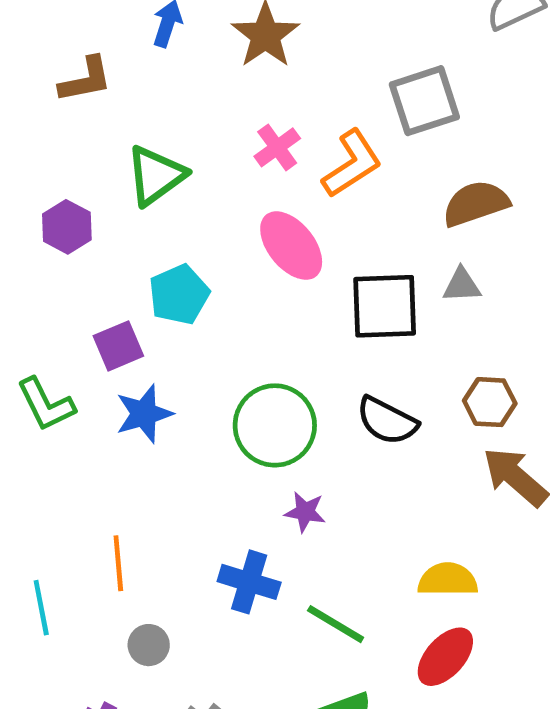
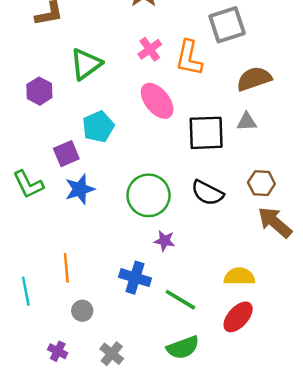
orange L-shape: (352, 164) -> (189, 58), turned 135

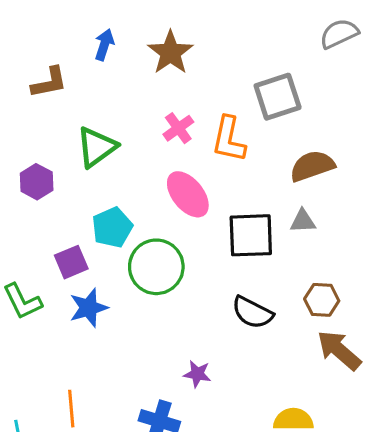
green circle: (149, 195) -> (156, 267), moved

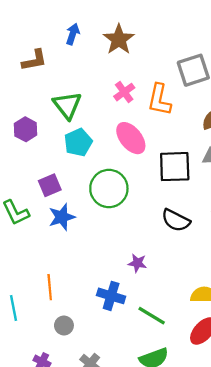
green triangle: (96, 147) -> (67, 105), turned -32
cyan pentagon: (112, 227) -> (78, 142), moved

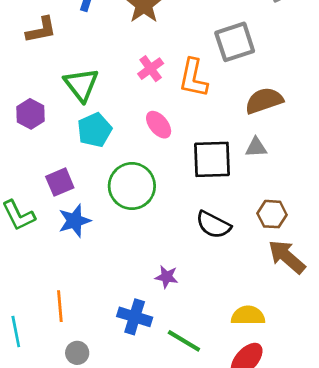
pink ellipse: (131, 138) -> (159, 125), size x0.7

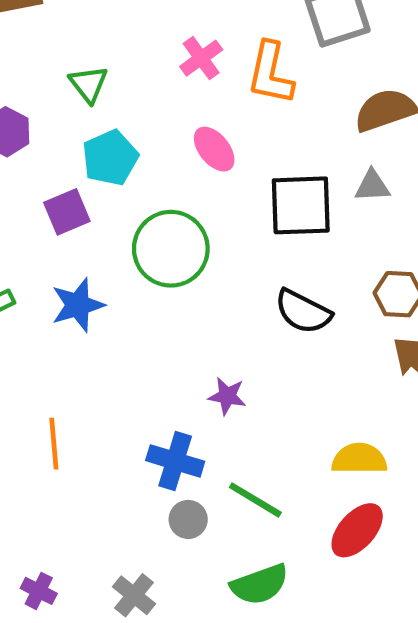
green triangle: (81, 85) -> (89, 84), size x0.7
purple square: (60, 182) -> (67, 212), moved
gray circle: (77, 353) -> (188, 519), moved

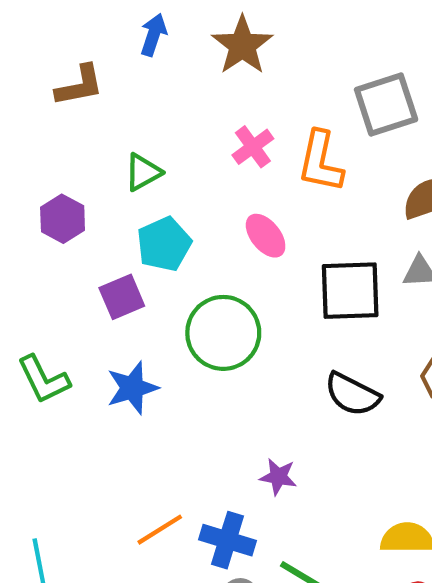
green triangle: (89, 84) -> (143, 172), turned 39
orange line: (54, 444) -> (160, 530), moved, turned 63

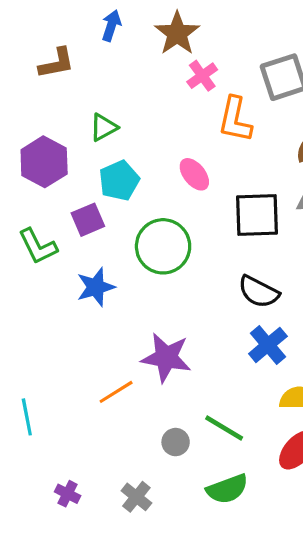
pink cross: (253, 147) -> (202, 76), moved
purple hexagon: (63, 219) -> (44, 162), size x1.4
green L-shape: (44, 379) -> (38, 246), moved
purple star: (278, 477) -> (166, 357), moved, size x1.8
blue cross: (227, 540) -> (268, 345), moved, turned 33

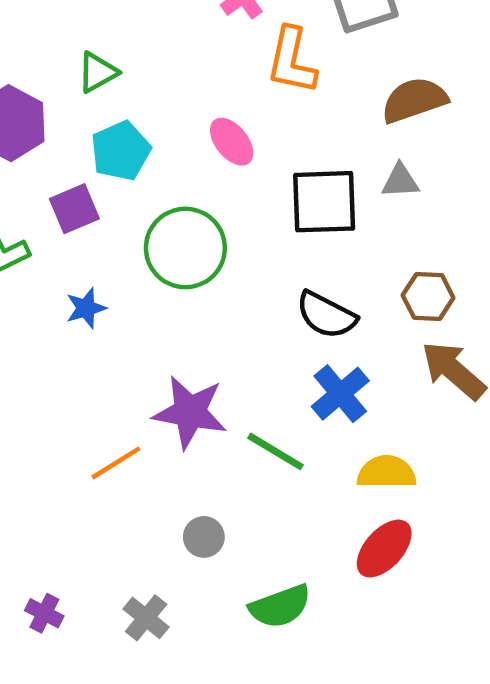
blue star: (96, 287) -> (86, 308), size x0.7
green line: (224, 428) -> (276, 451), moved

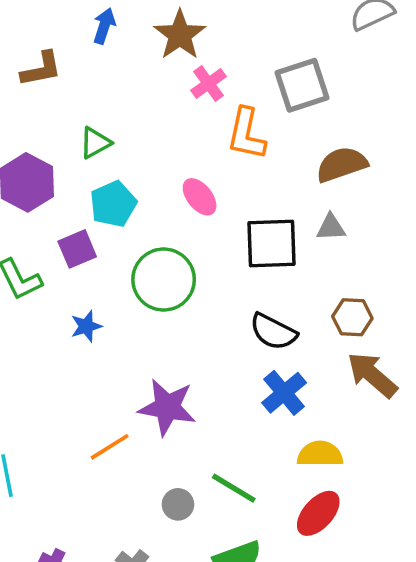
green line: (276, 451) -> (234, 488), moved

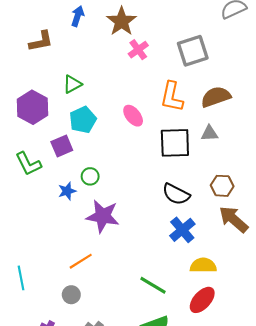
orange L-shape: (246, 134) -> (172, 97), moved
green circle: (164, 280) -> (90, 176), moved, size x0.5
purple star: (167, 407) -> (103, 216), moved
gray circle: (178, 504) -> (71, 295), moved

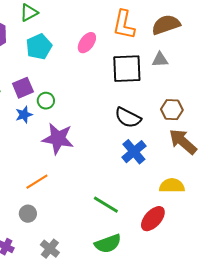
pink ellipse: (133, 116) -> (87, 43), turned 75
purple square: (62, 146) -> (23, 88), moved
yellow semicircle: (203, 265) -> (172, 186), moved

